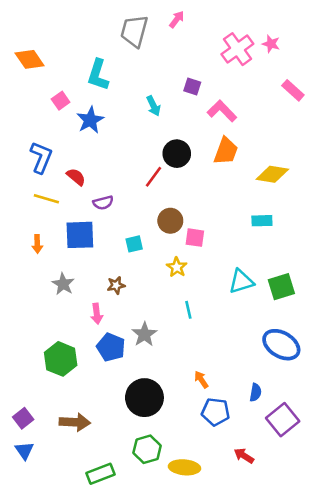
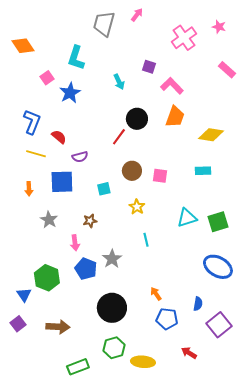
pink star: (271, 44) -> (219, 27), moved
pink square: (195, 238) -> (160, 176), moved
blue triangle: (24, 451) -> (24, 295), moved

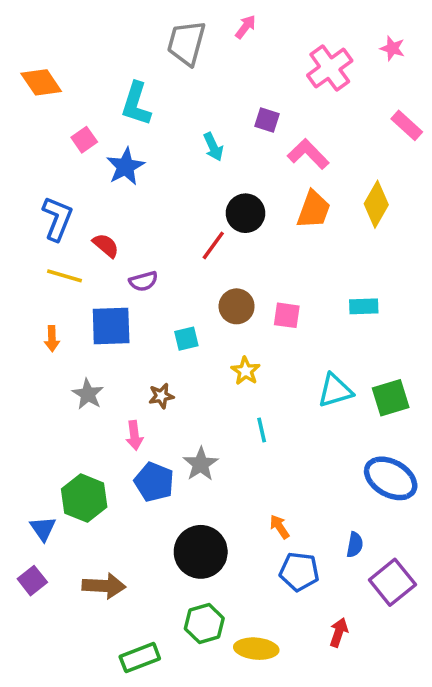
yellow diamond: (211, 135) -> (376, 204), moved, turned -70
red arrow: (189, 353) -> (339, 632), turned 77

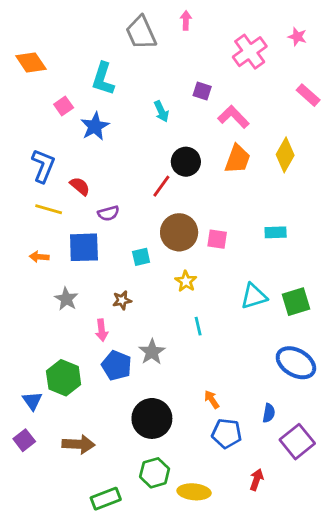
pink arrow: (245, 27) -> (186, 20), turned -36
gray trapezoid: (186, 43) -> (141, 33), turned -39
brown circle: (237, 306) -> (179, 232), size x1.4
orange arrow: (52, 339) -> (39, 257), turned 96

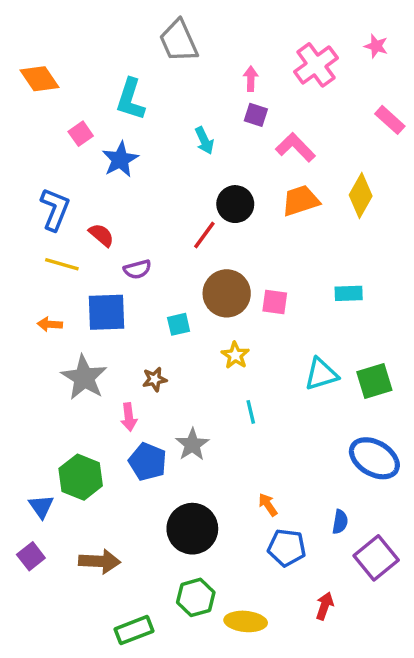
pink arrow: (186, 20) -> (251, 79), moved
orange trapezoid: (237, 159) -> (301, 201), turned -128
gray star: (66, 299) -> (84, 378), size x1.5

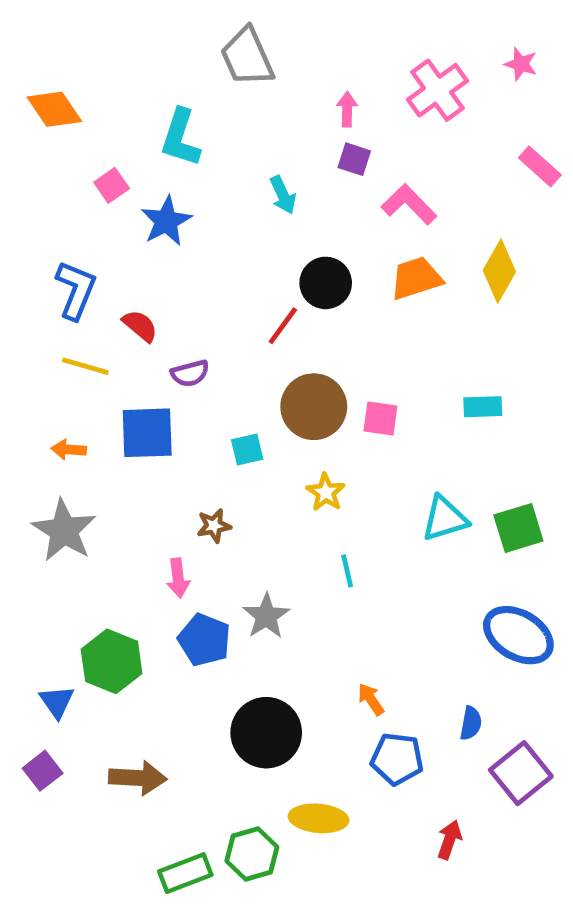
gray star: (84, 378) -> (64, 530), moved
green hexagon: (196, 597) -> (252, 854), moved
yellow ellipse: (246, 621) -> (319, 818), moved

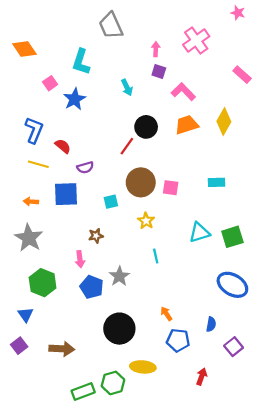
pink star: (521, 64) -> (238, 13), moved
green hexagon: (112, 661) -> (43, 283), moved
purple square: (521, 773) -> (234, 347), size x0.7

